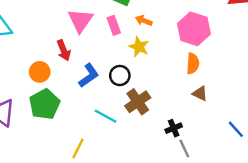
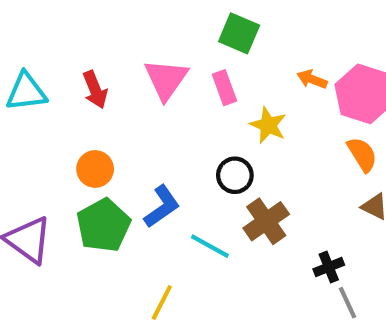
orange arrow: (144, 21) -> (312, 79), moved
red arrow: (64, 50) -> (95, 90), moved
orange semicircle: (193, 64) -> (362, 154), turned -36
blue L-shape: (89, 75) -> (162, 207), moved

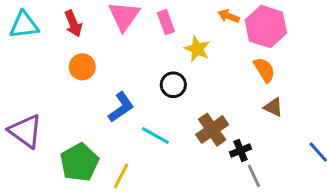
orange circle: (95, 169) -> (82, 67), moved
brown cross: (266, 221) -> (212, 130), moved
green pentagon: (103, 225) -> (79, 162), moved

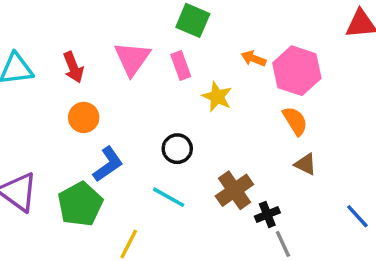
black circle: (173, 85) -> (177, 149), moved
blue L-shape: (121, 107) -> (108, 164), moved
green pentagon: (79, 162) -> (80, 204), moved

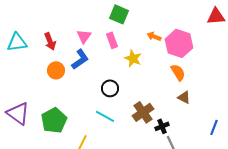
pink triangle: (132, 59) -> (84, 36), size x0.7
blue L-shape: (108, 164) -> (80, 59), moved
blue line: (357, 216) -> (214, 127), turned 63

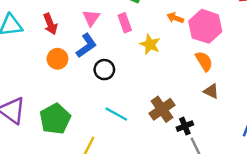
black circle: (110, 88) -> (104, 70), moved

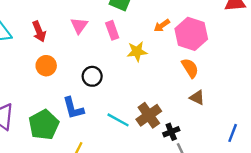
orange arrow: (175, 18) -> (162, 26), turned -56
yellow star: (150, 44) -> (137, 52), turned -30
blue L-shape: (86, 46) -> (73, 108), moved, turned 110
cyan line: (116, 114) -> (118, 120), moved

